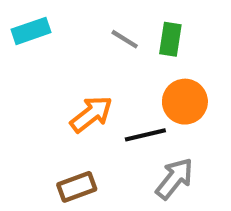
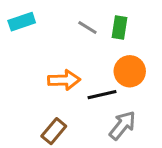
orange arrow: (91, 114) -> (64, 80), turned 36
brown rectangle: (77, 187) -> (54, 131), turned -30

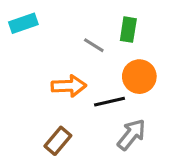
gray line: (87, 27) -> (94, 45), moved

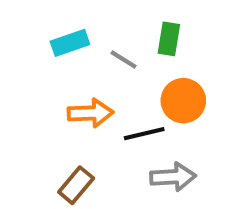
cyan rectangle: (23, 23) -> (70, 43), moved
gray arrow: (131, 135) -> (173, 177), turned 48

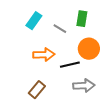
cyan rectangle: (70, 43) -> (34, 21), turned -36

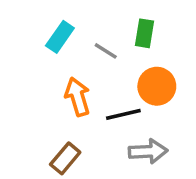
orange arrow: (44, 55) -> (78, 97), turned -105

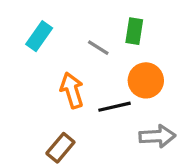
cyan rectangle: (60, 37) -> (39, 36), moved
gray arrow: (148, 151) -> (157, 136), moved

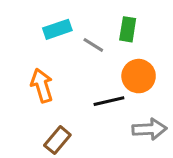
cyan rectangle: (39, 36) -> (57, 29), moved, turned 36
orange arrow: (72, 90) -> (42, 85), moved

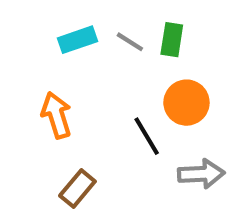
gray line: (93, 45) -> (130, 42), moved
black line: (109, 101) -> (147, 136), turned 72

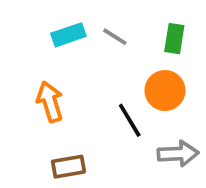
green rectangle: (172, 40) -> (174, 39), moved
brown rectangle: (77, 189) -> (68, 167), turned 40

